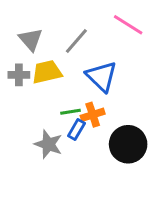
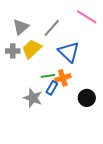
gray triangle: (31, 39) -> (21, 27), turned 30
yellow trapezoid: (47, 72) -> (32, 49), turned -30
black circle: (128, 144) -> (87, 98), size x0.7

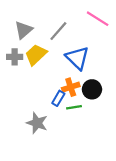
green line: (48, 76) -> (74, 107), moved
gray star: (33, 98) -> (37, 123), moved
black circle: (87, 98) -> (92, 89), moved

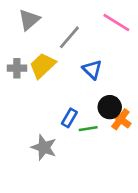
gray triangle: (24, 30) -> (29, 20), moved
blue triangle: (77, 58) -> (92, 70), size x0.7
orange cross: (71, 87) -> (120, 119), moved, turned -36

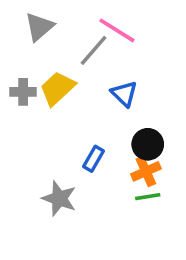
pink line: (116, 22) -> (117, 30), moved
orange cross: (120, 119) -> (146, 171), moved, turned 30
green line: (88, 129) -> (148, 197), moved

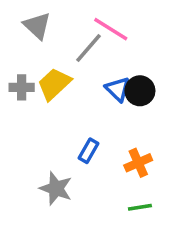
gray triangle: (39, 27) -> (37, 26), turned -36
black circle: (148, 144) -> (140, 91), moved
green line: (148, 197) -> (140, 207), moved

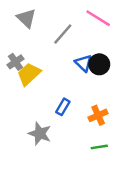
pink line: (111, 29) -> (98, 18), moved
yellow trapezoid: (54, 84) -> (29, 74), moved
gray cross: (22, 87) -> (15, 62), turned -35

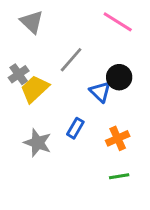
gray line: (63, 34) -> (71, 60), moved
blue triangle: (83, 63) -> (100, 92), moved
gray star: (40, 134) -> (38, 143), moved

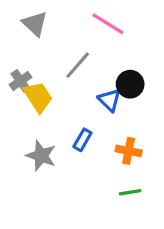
pink line: (118, 22) -> (108, 24), moved
yellow trapezoid: (35, 89) -> (38, 97), turned 100
orange cross: (118, 138) -> (129, 151), turned 35

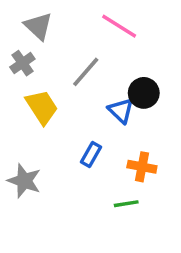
gray cross: (21, 81) -> (22, 63), moved
gray star: (41, 156) -> (24, 181), moved
green line: (130, 192) -> (126, 204), moved

